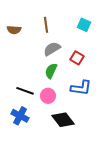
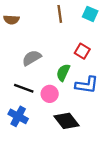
brown line: (46, 25) -> (60, 14), moved
gray semicircle: (52, 49) -> (32, 58), moved
green semicircle: (51, 71) -> (63, 72), moved

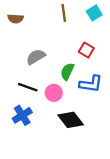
cyan square: (90, 14) -> (94, 13), turned 35
blue cross: (18, 116) -> (22, 115), turned 30

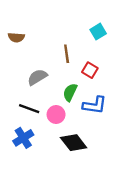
brown line: (64, 13) -> (67, 54), moved

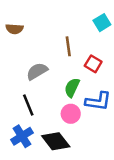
black line: (29, 109) -> (28, 105), turned 48
pink circle: (56, 115) -> (71, 114), moved
black diamond: (74, 143) -> (56, 141), moved

